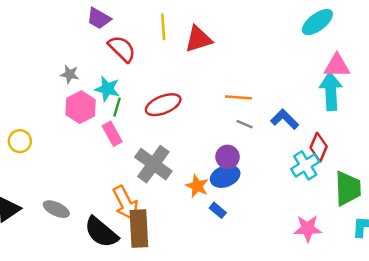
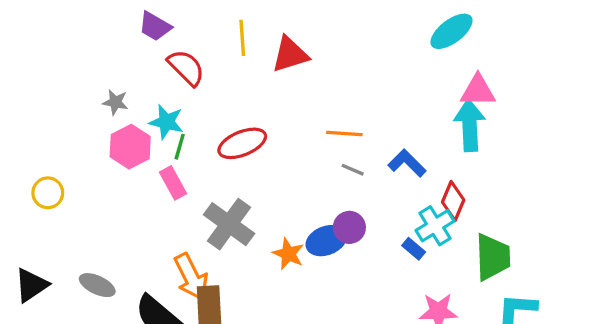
purple circle: (228, 157) -> (349, 227), moved
blue rectangle: (218, 210) -> (414, 249), moved

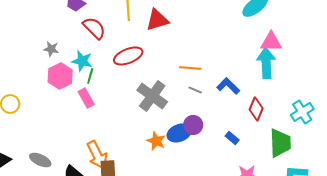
red ellipse: (242, 143) -> (128, 56), moved
gray cross: (229, 224) -> (152, 96), moved
cyan cross: (435, 226) -> (302, 112), moved

